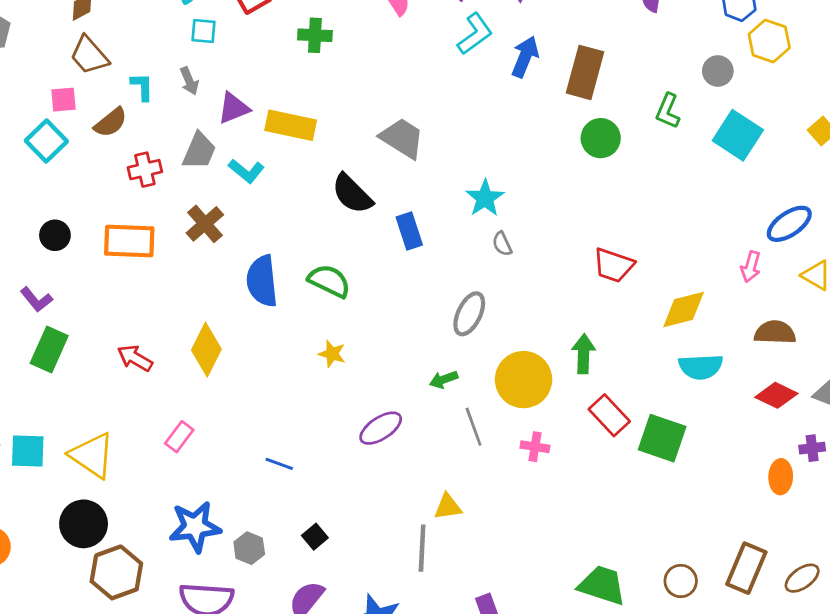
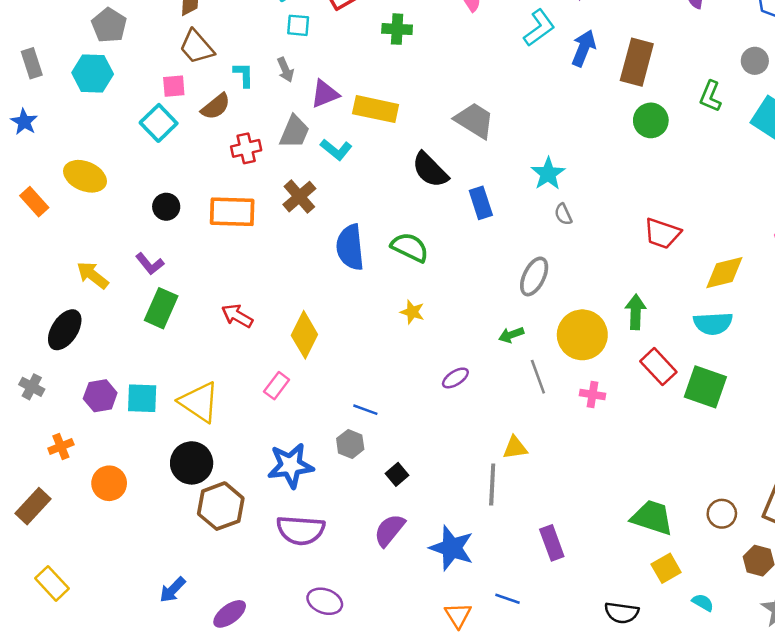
yellow diamond: (206, 350) -> (304, 335), moved
cyan semicircle: (701, 367) -> (713, 323), moved
purple ellipse: (381, 428) -> (455, 378), size x0.7
gray hexagon: (249, 548) -> (350, 444), moved

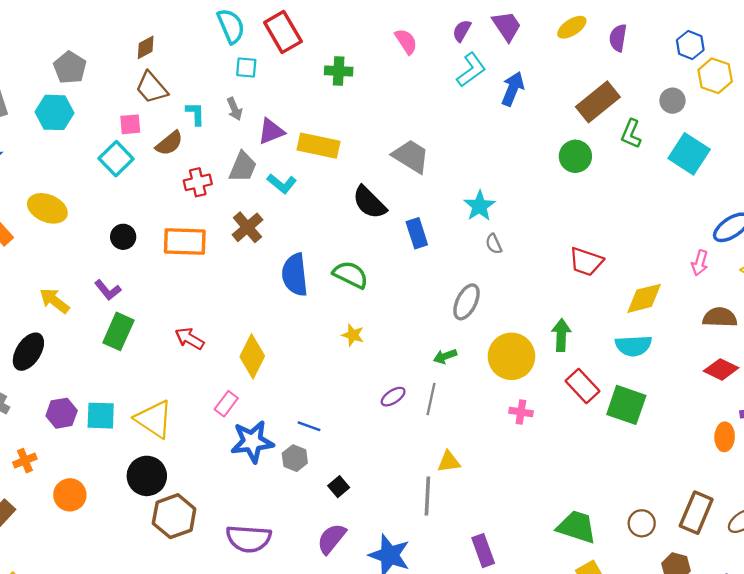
brown rectangle: (637, 62) -> (598, 102), moved, turned 36
gray line: (538, 377) -> (431, 399), moved, turned 32
blue star: (291, 465) -> (252, 442), moved

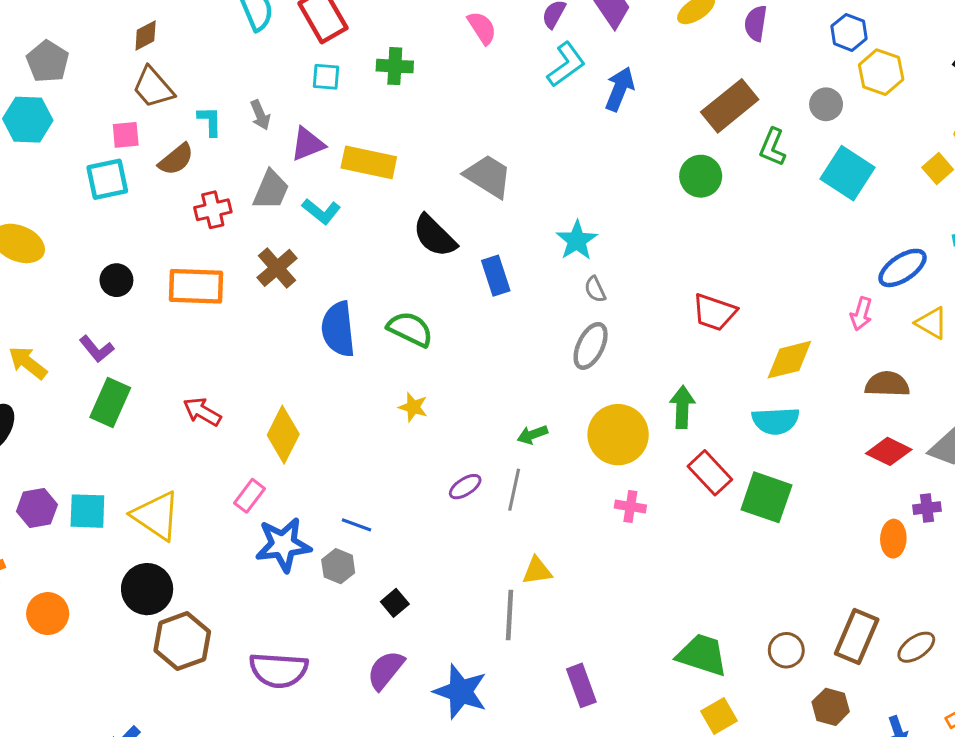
cyan square: (246, 67) -> (326, 77), moved
cyan square: (116, 159) -> (107, 179), turned 32
gray ellipse: (466, 302) -> (591, 346), moved

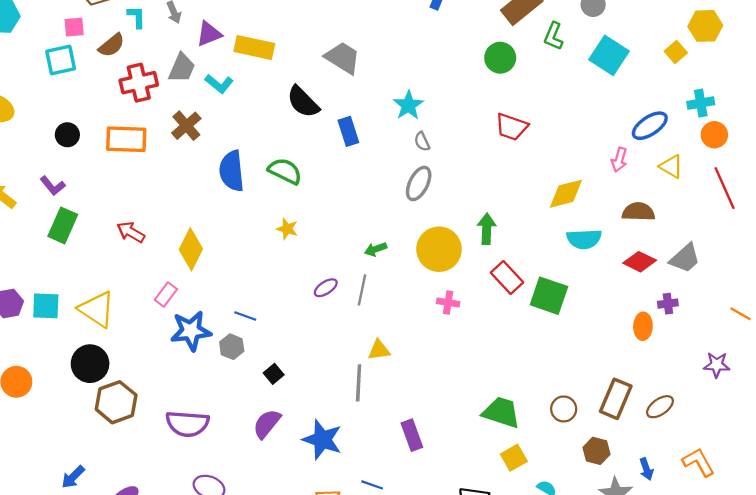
red cross: (213, 210) -> (139, 83), size x1.4
red trapezoid: (714, 312) -> (512, 127), moved
cyan semicircle: (776, 421) -> (584, 239), moved

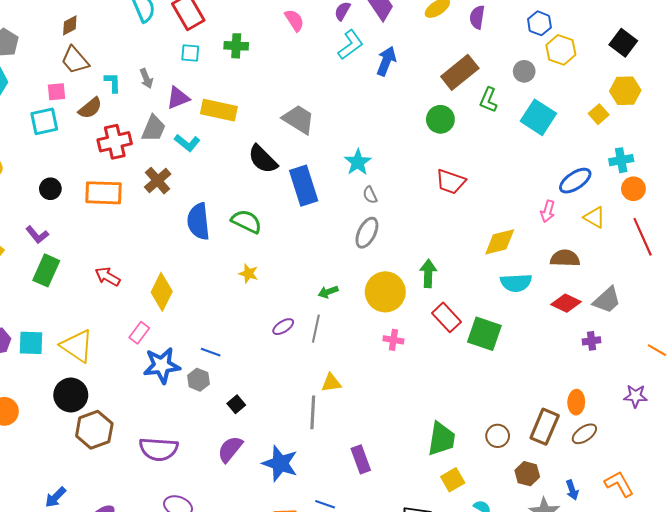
blue rectangle: (348, 131) -> (304, 186), size x1.5
orange ellipse: (643, 326) -> (576, 402), moved
green trapezoid: (501, 412) -> (441, 439), turned 81

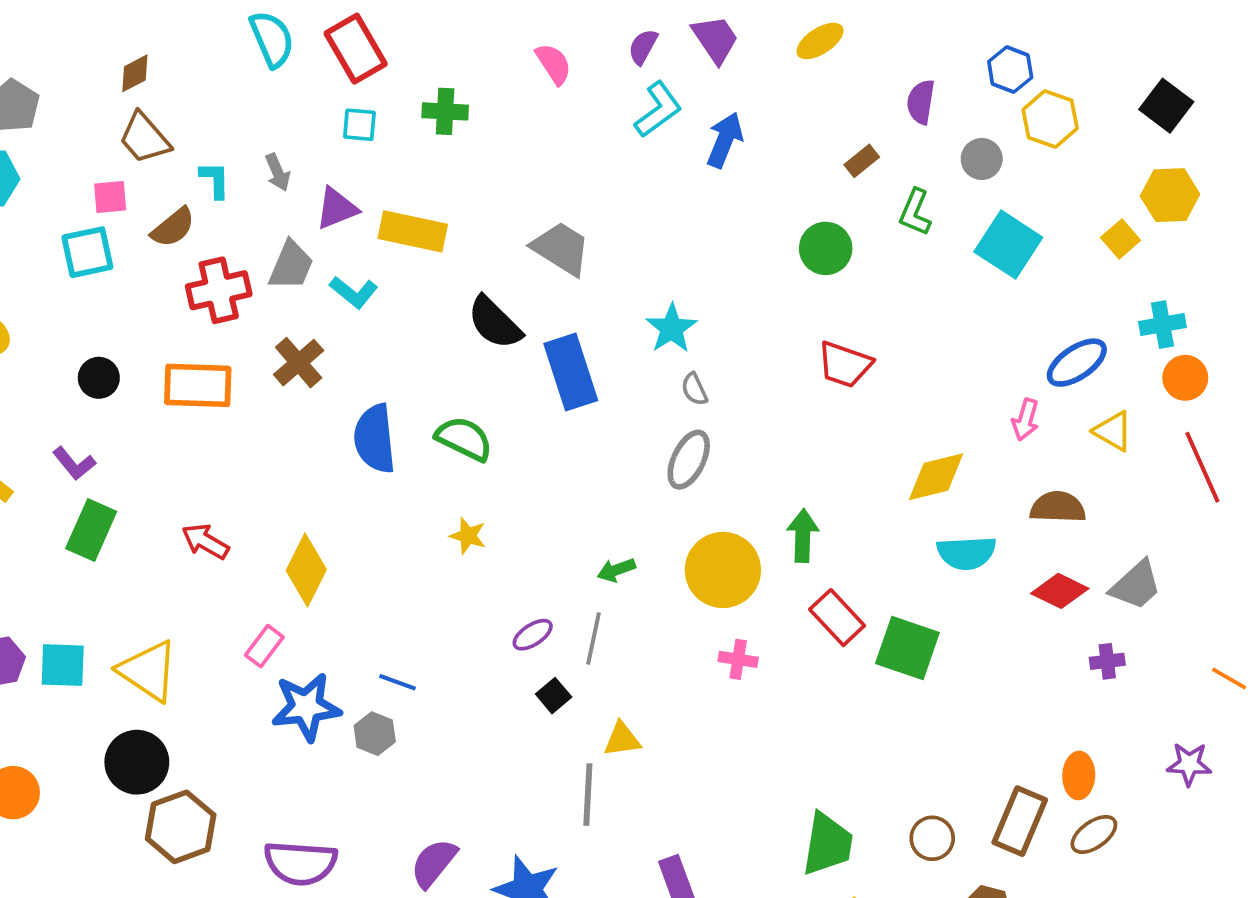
purple semicircle: (477, 17) -> (921, 102), moved
brown rectangle: (460, 72) -> (862, 161), size x0.5
black square: (236, 404) -> (554, 696), moved

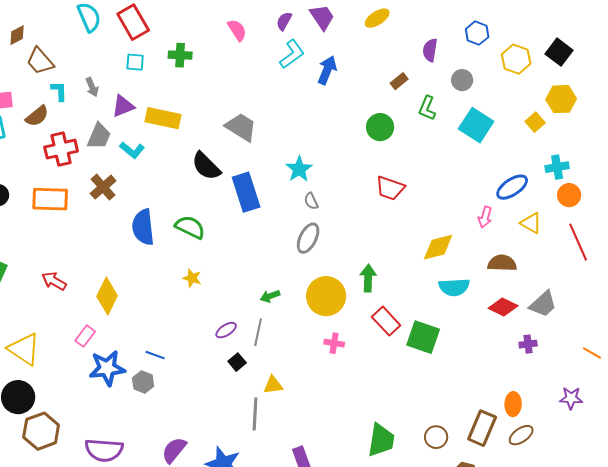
yellow hexagon: (1050, 119) -> (516, 59), moved
brown trapezoid: (144, 138) -> (40, 61), moved

